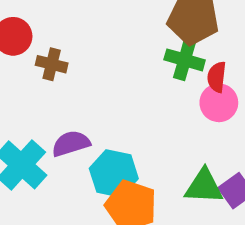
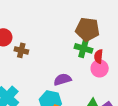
purple semicircle: (71, 143) -> (62, 79), moved

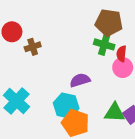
brown cross: (21, 50) -> (33, 47), turned -32

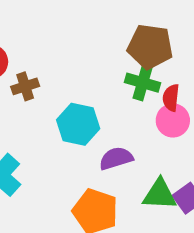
purple semicircle: (80, 80) -> (116, 158), moved
cyan hexagon: (66, 106) -> (78, 124), moved

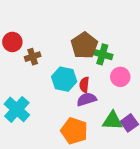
brown pentagon: (150, 47) -> (84, 45), moved, turned 30
red semicircle: (171, 98) -> (84, 85), moved

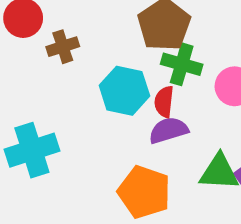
green cross: (102, 54) -> (182, 64), moved
cyan cross: (17, 109) -> (32, 150), turned 30

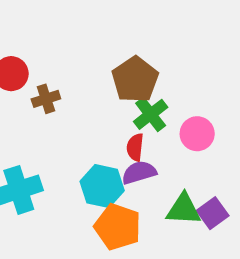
green cross: (182, 64) -> (151, 114), turned 36
cyan hexagon: (124, 91) -> (102, 186), moved

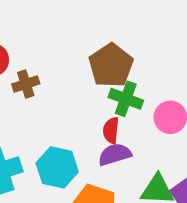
green cross: (151, 114) -> (126, 99), turned -32
cyan hexagon: (102, 186) -> (57, 167), moved

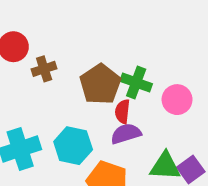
brown pentagon: (111, 65) -> (100, 84), moved

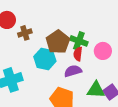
red semicircle: (122, 111) -> (78, 54), moved
cyan hexagon: (73, 146) -> (45, 59), moved

